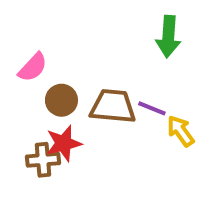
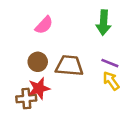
pink semicircle: (33, 67) -> (44, 25), moved
purple line: (152, 108) -> (110, 63), moved

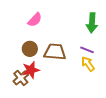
green arrow: (104, 23) -> (92, 23), moved
brown cross: (26, 99) -> (21, 78), turned -35

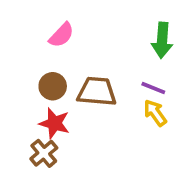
red star: (31, 70) -> (54, 123), turned 30
brown cross: (21, 78) -> (44, 153), moved

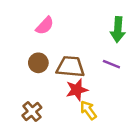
yellow arrow: (155, 113) -> (88, 110), moved
red star: (54, 123) -> (77, 90), moved, turned -30

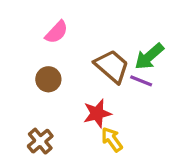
green arrow: (118, 29) -> (149, 56), moved, turned 45
brown trapezoid: (70, 67) -> (112, 66), moved, turned 36

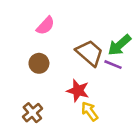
red star: (97, 113) -> (78, 91), turned 30

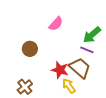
pink semicircle: (45, 26) -> (56, 24), moved
brown trapezoid: (90, 53) -> (80, 68), moved

